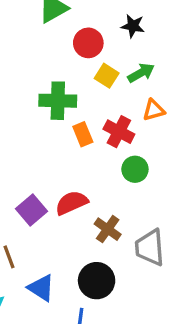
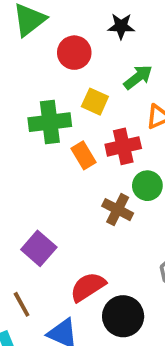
yellow square: (107, 76) -> (95, 102), moved
red cross: (119, 132) -> (123, 146), turned -32
red semicircle: (71, 203) -> (88, 287), moved
brown cross: (108, 229) -> (118, 210), moved

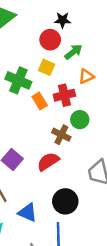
red circle: (74, 53) -> (50, 40), moved
green cross: (50, 122) -> (18, 80), turned 30
red semicircle: (88, 287) -> (48, 162), moved

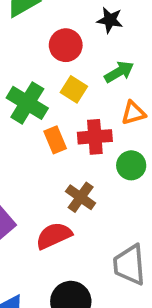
red circle: (50, 40) -> (66, 45), moved
green circle: (80, 120) -> (131, 165), moved

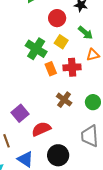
green arrow: (119, 72) -> (85, 33), turned 70
green circle: (131, 165) -> (93, 102), moved
red semicircle: (54, 236) -> (41, 129), moved

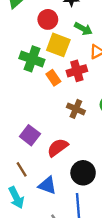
yellow square: (61, 42) -> (58, 45), size x1.5

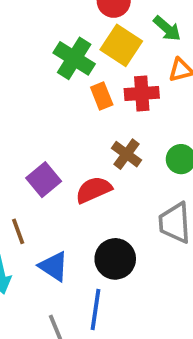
red semicircle: (58, 148) -> (94, 190), moved

